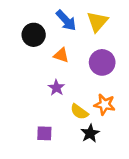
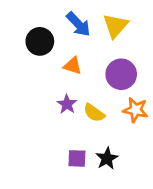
orange star: (105, 105) -> (135, 110), moved
yellow semicircle: (79, 112) -> (94, 113), moved
purple square: (44, 133) -> (77, 158), moved

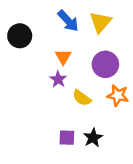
black circle: (40, 41) -> (20, 36), moved
orange triangle: (73, 66) -> (63, 57), turned 42
purple star: (67, 104) -> (58, 79), moved

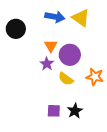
blue arrow: (68, 21) -> (55, 17), turned -36
yellow triangle: (100, 22) -> (81, 18), turned -36
purple circle: (105, 64) -> (70, 55), moved

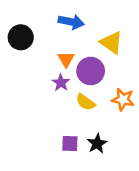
yellow triangle: (81, 18) -> (111, 43), moved

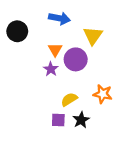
yellow triangle: (111, 43) -> (93, 36), turned 30
orange star: (123, 99) -> (103, 94), moved
yellow semicircle: (85, 102) -> (69, 99), moved, turned 112

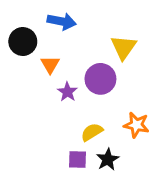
blue arrow: (59, 18) -> (62, 21), moved
orange triangle: (55, 50) -> (50, 65), moved

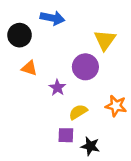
orange triangle: (50, 65) -> (29, 68), moved, turned -42
purple star: (67, 92) -> (57, 88), moved
black star: (108, 159) -> (90, 146), moved, turned -30

